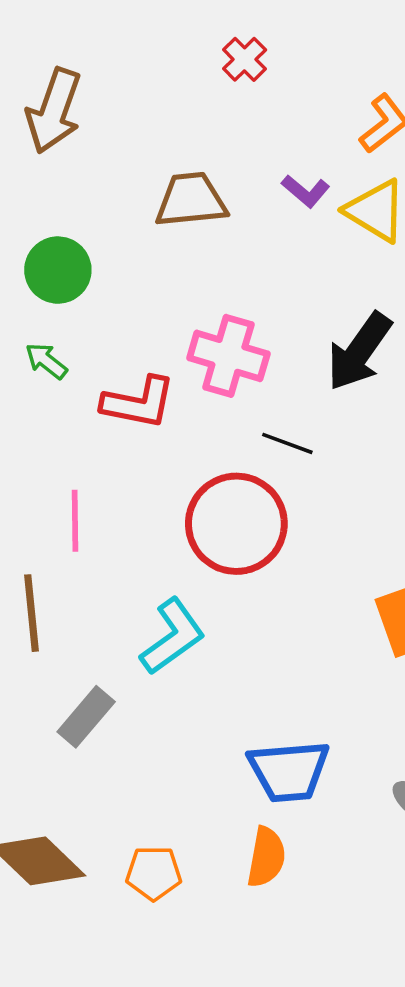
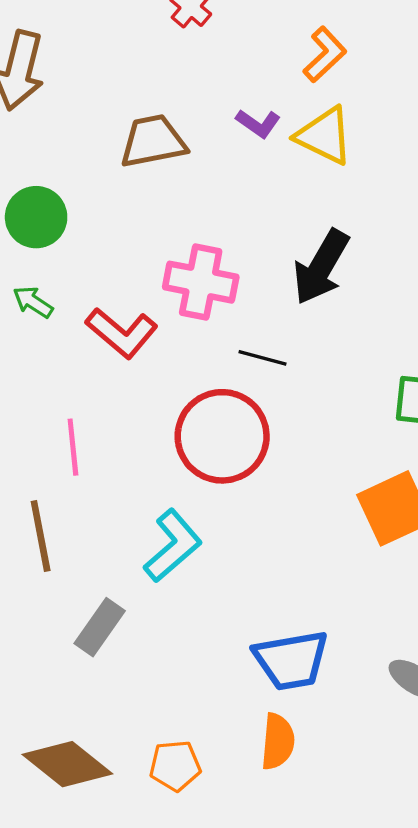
red L-shape: (139, 403) -> (122, 333), turned 34

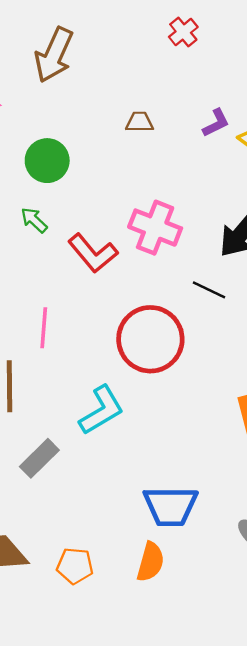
purple L-shape: (258, 123) -> (216, 123), turned -72
brown trapezoid: (153, 141) -> (139, 122), size x0.6
black line: (263, 358) -> (209, 290), moved

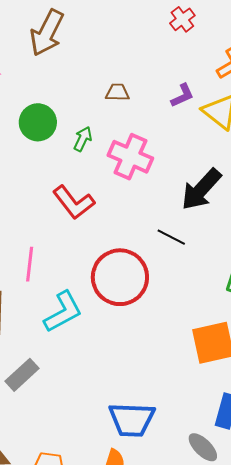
red cross: (183, 32) -> (182, 19), moved
green arrow: (34, 220) -> (83, 139), moved, turned 70
pink cross: (155, 228) -> (130, 157), moved
cyan L-shape: (101, 410) -> (63, 312), moved

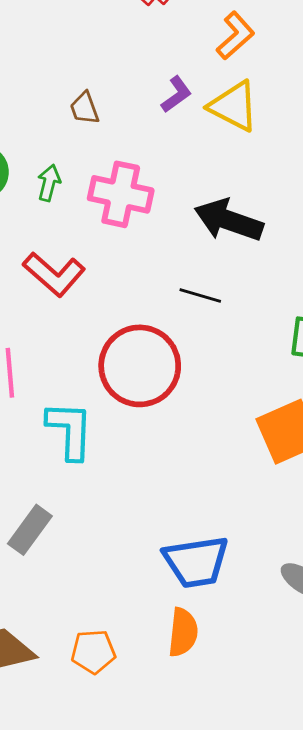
brown trapezoid: (117, 92) -> (85, 108), turned -100
black arrow: (201, 189) -> (229, 220), turned 78
cyan L-shape: (63, 312) -> (70, 430), turned -48

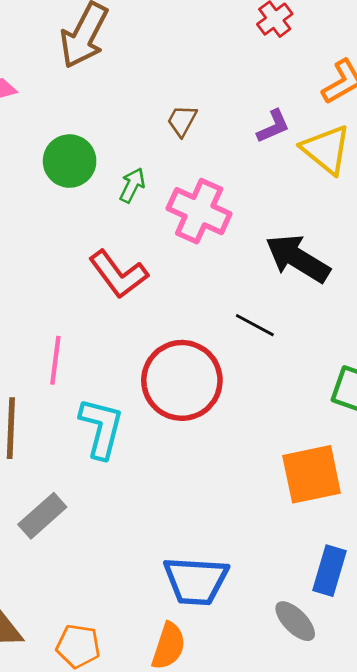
brown trapezoid: (85, 108) -> (182, 121), turned 36

